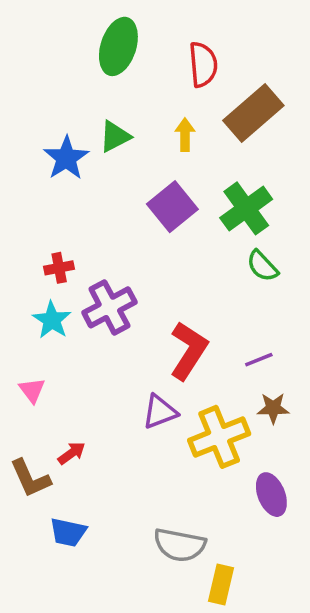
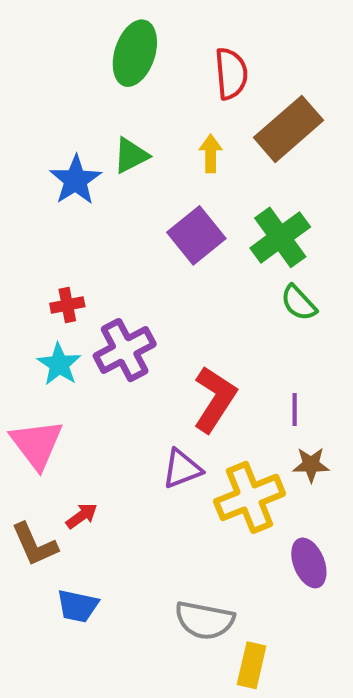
purple line: (259, 360) -> (295, 409), turned -68
pink triangle: (32, 390) -> (37, 444), size x1.8

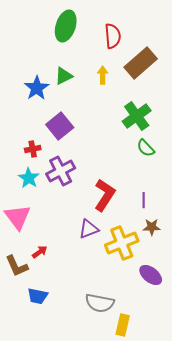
purple square: (196, 235) -> (60, 126), moved
purple ellipse: (309, 563) -> (151, 275), turned -30

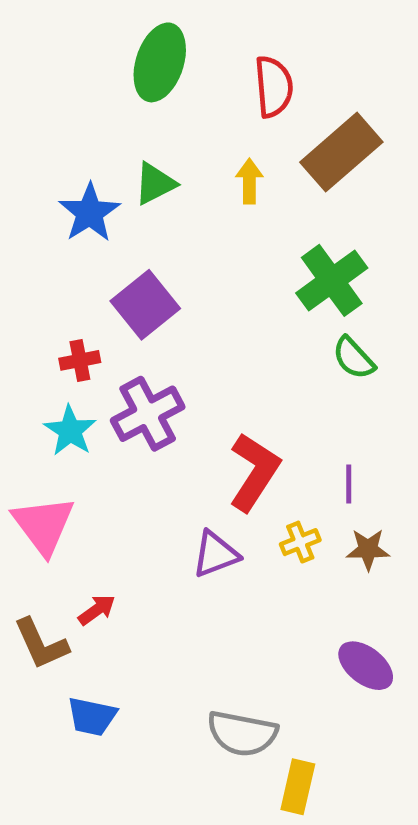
yellow cross: (122, 243) -> (300, 542), moved, size x0.5

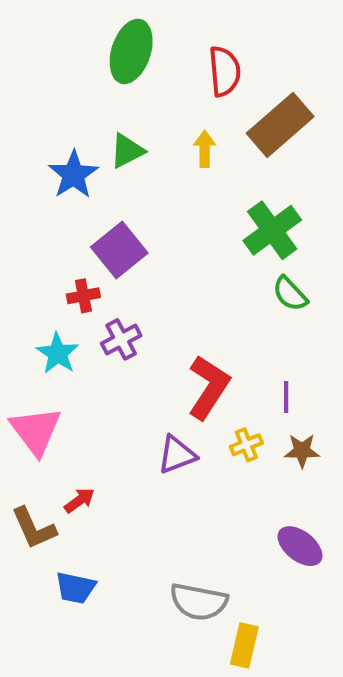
red cross: (80, 360) -> (83, 296), moved
purple cross: (148, 414) -> (121, 339), size x0.7

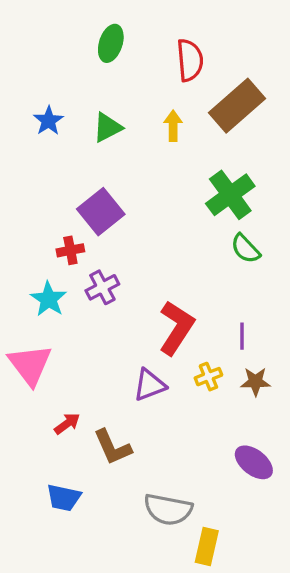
green ellipse: (131, 51) -> (111, 43), size x0.7
blue star: (74, 175) -> (49, 121), moved, size x0.7
brown L-shape: (34, 528) -> (112, 447), moved

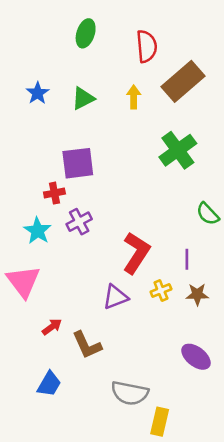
purple square: (101, 212) -> (78, 163), turned 32
green semicircle: (245, 249) -> (208, 214), moved
blue trapezoid: (64, 498) -> (49, 384), turned -72

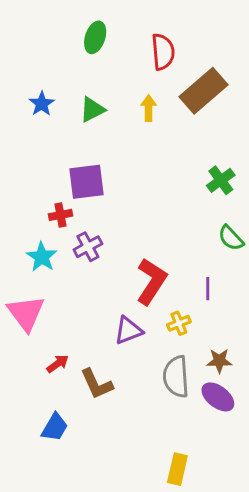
green cross: (178, 150) -> (221, 180), moved, size x0.7
brown star: (197, 294) -> (219, 361), moved
gray semicircle: (130, 393) -> (176, 377), moved, turned 75

